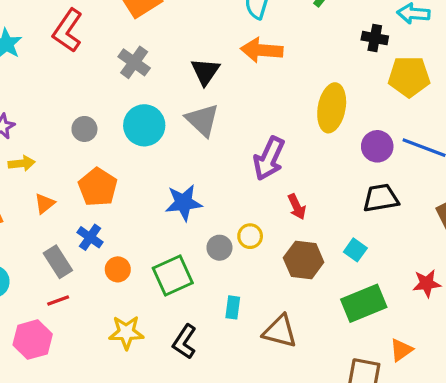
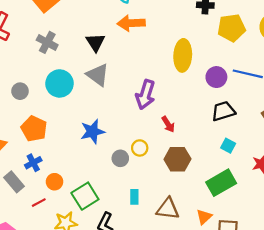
blue cross: (90, 237) -> (33, 163), turned 35
cyan square: (355, 250) -> (228, 146), moved
green square: (173, 275) -> (85, 196), moved
red line: (58, 301) -> (39, 203), moved
orange triangle: (401, 350) -> (204, 217), moved

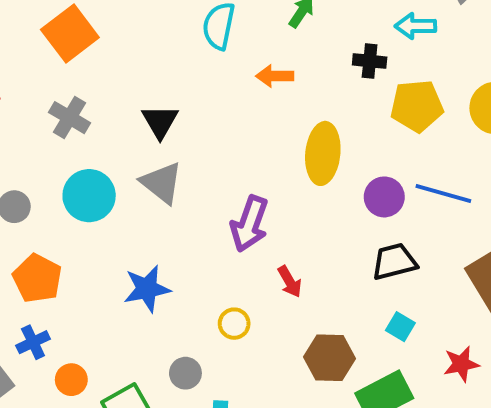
orange arrow: (131, 23) -> (275, 76), moved, size x0.7
gray circle: (120, 158) -> (185, 373), moved
brown hexagon: (177, 159) -> (329, 358), moved

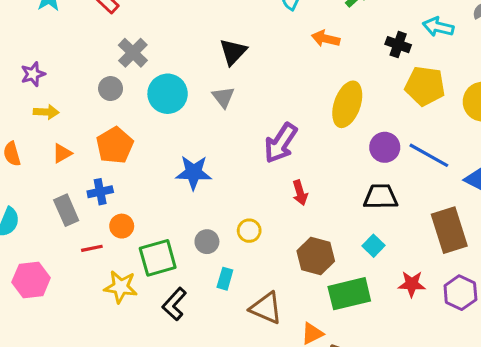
gray cross: (70, 118) -> (133, 53), moved
gray triangle: (162, 183) -> (223, 97), size x0.7
yellow circle: (234, 324) -> (249, 231), moved

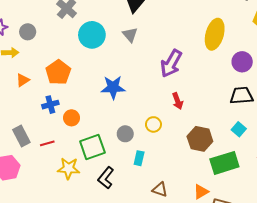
gray circle: (111, 89) -> (28, 32), moved
red arrow: (300, 193) -> (178, 101), moved
gray rectangle: (66, 210) -> (21, 136), moved
orange circle: (122, 226) -> (71, 118), moved
brown triangle: (266, 308) -> (160, 189), moved, size x0.7

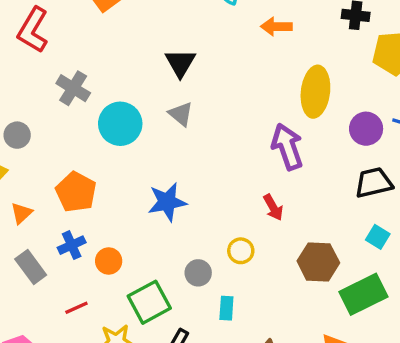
purple arrow: (171, 63) -> (287, 147), moved, turned 140
gray rectangle: (21, 136) -> (31, 267), moved

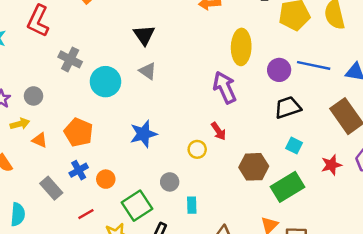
orange triangle: (21, 213) -> (40, 140), moved, turned -49
yellow circle: (241, 251) -> (197, 149), moved

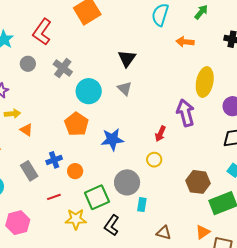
gray circle: (33, 96) -> (28, 64), moved
red arrow: (219, 131) -> (160, 134), moved, turned 49
orange pentagon: (79, 132) -> (76, 124), moved
gray circle: (170, 182) -> (127, 182), size x1.6

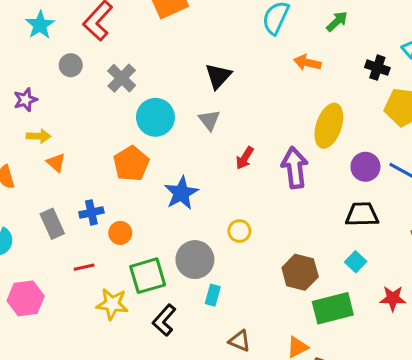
red arrow: (160, 134) -> (245, 158), moved
blue star: (112, 139) -> (181, 193), turned -30

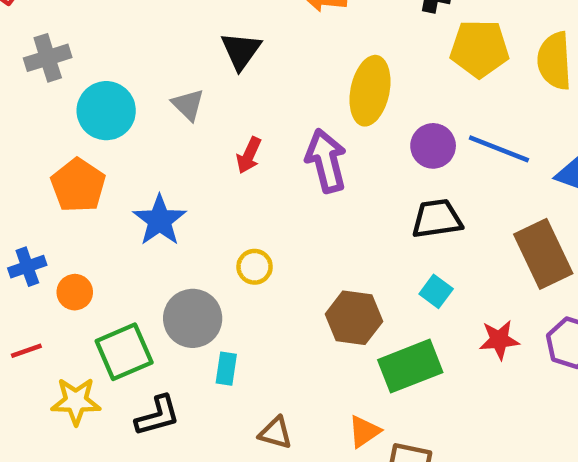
black triangle: (218, 76) -> (241, 51), moved
gray cross: (122, 78) -> (48, 58), turned 36
black L-shape: (164, 320) -> (158, 416), turned -140

